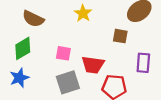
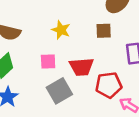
yellow star: (83, 13) -> (61, 30), moved

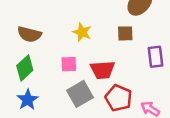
red pentagon: (109, 85) -> (119, 98), moved, turned 30

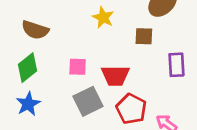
yellow star: (82, 32) -> (103, 17), moved

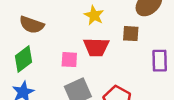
red trapezoid: (115, 76) -> (96, 47), moved

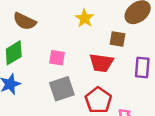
red trapezoid: (96, 47) -> (101, 63), moved

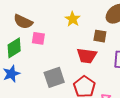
pink square: (57, 58) -> (38, 38), moved

